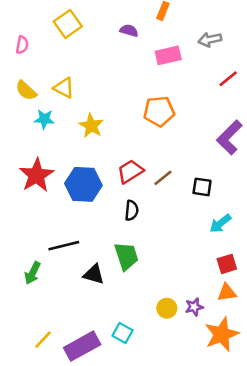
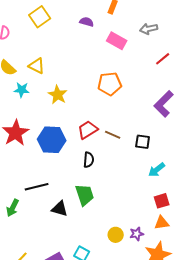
pink rectangle: (168, 55) -> (117, 41), turned 42
brown line: (163, 178) -> (113, 135), turned 63

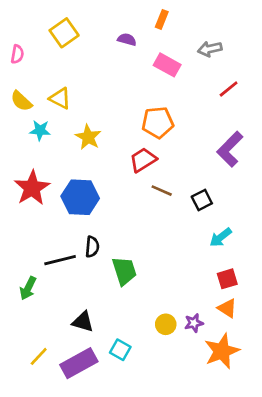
red trapezoid: (88, 130) -> (143, 160), moved
black square: (143, 142) -> (202, 200), turned -35
black semicircle: (89, 160) -> (92, 247), moved
black triangle: (60, 209) -> (83, 322), moved
orange triangle: (162, 223) -> (227, 308), turned 42

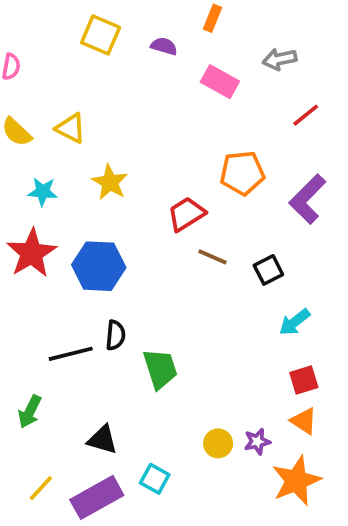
yellow square: (64, 33) -> (101, 35), moved, turned -32
orange pentagon: (158, 122) -> (242, 173), moved
cyan star: (40, 130) -> (43, 192), moved
green arrow: (28, 288) -> (30, 412), moved

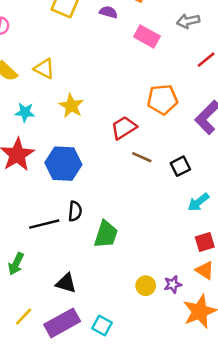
green trapezoid: (160, 369) -> (106, 234), turned 36
cyan square: (155, 479) -> (102, 325), moved

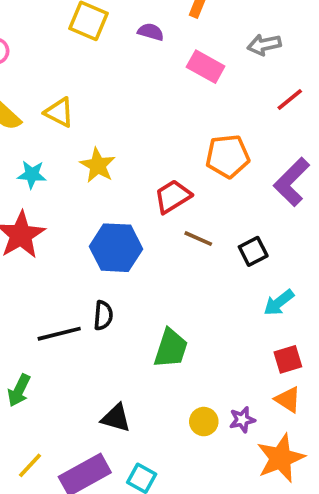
blue hexagon: (63, 164) -> (116, 248), moved
green trapezoid: (106, 234) -> (171, 348), moved
black triangle: (66, 283) -> (116, 418), moved

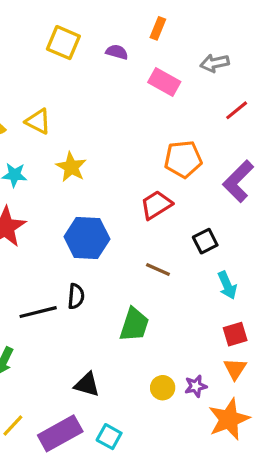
red trapezoid: (173, 196) -> (156, 205), moved
brown line: (198, 239) -> (158, 269), moved
cyan arrow: (279, 303) -> (227, 285), turned -76
orange triangle: (288, 400) -> (235, 369), turned 30

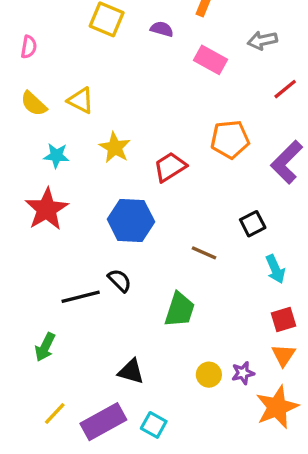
red trapezoid: (156, 205) -> (170, 167), moved
black semicircle: (76, 296) -> (120, 281), turned -50

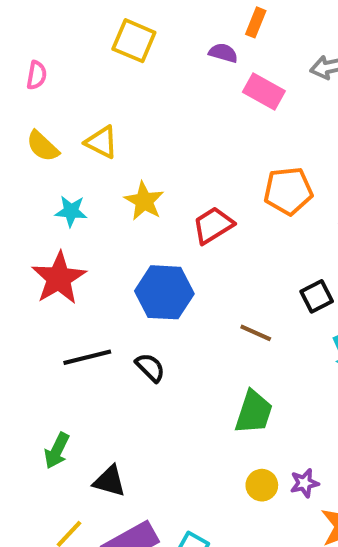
purple semicircle: (162, 29) -> (223, 53), moved
black line: (81, 297) -> (87, 357), moved
green trapezoid: (180, 310) -> (254, 412), moved
black triangle: (131, 371) -> (110, 481), moved

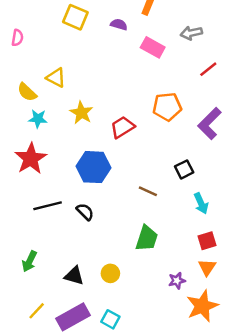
purple semicircle: (223, 53) -> (119, 24), moved
yellow semicircle: (43, 146) -> (27, 92), moved
black triangle: (110, 481) -> (74, 276), moved
yellow circle: (262, 485) -> (110, 273), moved

